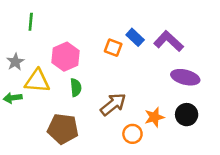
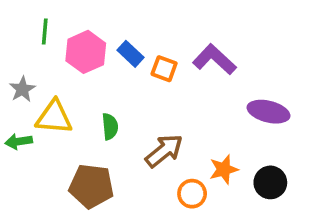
blue rectangle: (135, 37) -> (131, 54), moved
purple L-shape: (169, 41) -> (214, 59), moved
pink hexagon: (66, 57) -> (86, 52), moved
black circle: (187, 115) -> (270, 182), moved

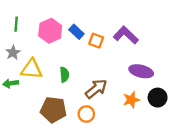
green line: (45, 31) -> (16, 24), moved
purple ellipse: (268, 112) -> (141, 71), moved
black circle: (270, 182) -> (158, 98), moved
orange circle: (192, 194) -> (86, 114), moved

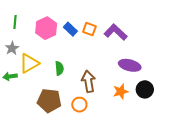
orange square: (96, 41) -> (89, 29), moved
yellow triangle: (32, 69) -> (29, 63), turned -35
brown arrow: (96, 89) -> (88, 81), turned -60

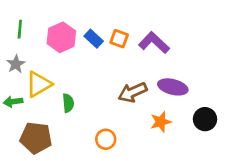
green semicircle: (59, 68) -> (68, 103), moved
brown arrow: (88, 81) -> (133, 92), moved, turned -105
black circle: (145, 89) -> (205, 119), moved
brown pentagon: (49, 101) -> (36, 138), moved

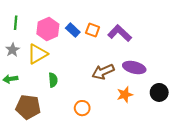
yellow triangle: (39, 84) -> (37, 54), moved

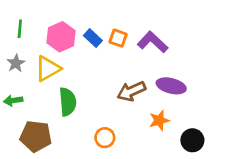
green semicircle: (53, 80) -> (68, 102), size x1.5
black circle: (159, 92) -> (192, 140), moved

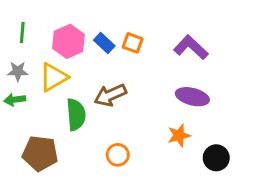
purple L-shape: (153, 42) -> (191, 47), moved
gray star: (16, 63) -> (18, 71), turned 30
brown arrow: (131, 91) -> (110, 95), moved
green arrow: (13, 100) -> (15, 100), moved

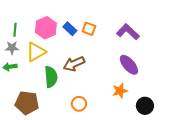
green line: (22, 32) -> (15, 30), moved
purple ellipse: (192, 97) -> (129, 65), turned 35

